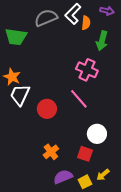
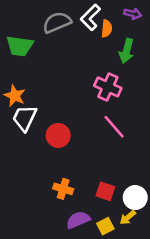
pink line: (79, 99) -> (114, 127), moved
white circle: (97, 134) -> (135, 198), moved
orange cross: (51, 152) -> (63, 189), turned -35

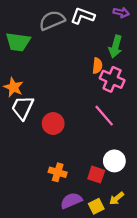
white L-shape: (90, 17) -> (83, 16), turned 65
orange semicircle: (107, 29) -> (97, 66), moved
pink cross: (108, 87) -> (112, 79), moved
white circle: (135, 198) -> (114, 161), moved

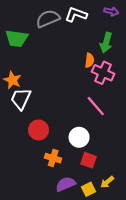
red circle: (53, 124) -> (38, 130), moved
white circle: (114, 161) -> (79, 137), moved

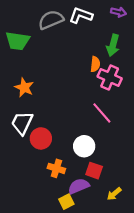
orange star: (12, 80) -> (24, 87), moved
white trapezoid: (21, 99) -> (22, 123), moved
purple semicircle: (66, 184) -> (79, 186), moved
yellow square: (88, 189) -> (66, 202), moved

